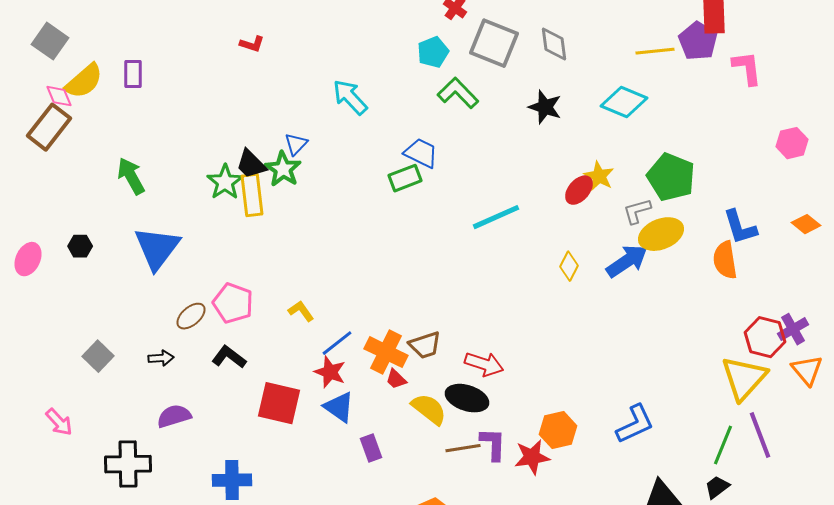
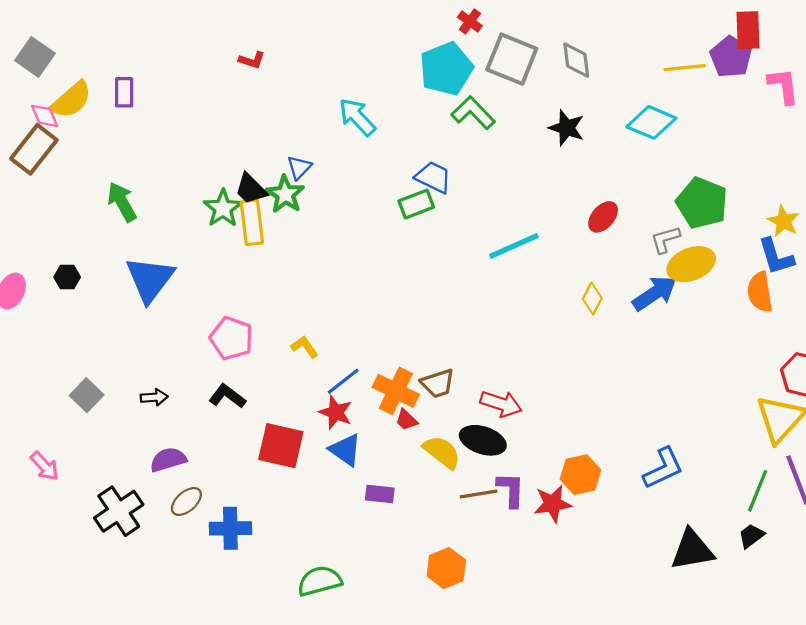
cyan pentagon: (433, 52) -> (446, 69), size x1.6
yellow star: (599, 176) -> (783, 221), moved
brown ellipse: (191, 316) -> (186, 502), moved
purple rectangle: (371, 448) -> (380, 494), turned -64
black cross: (128, 464) -> (119, 511), turned -33

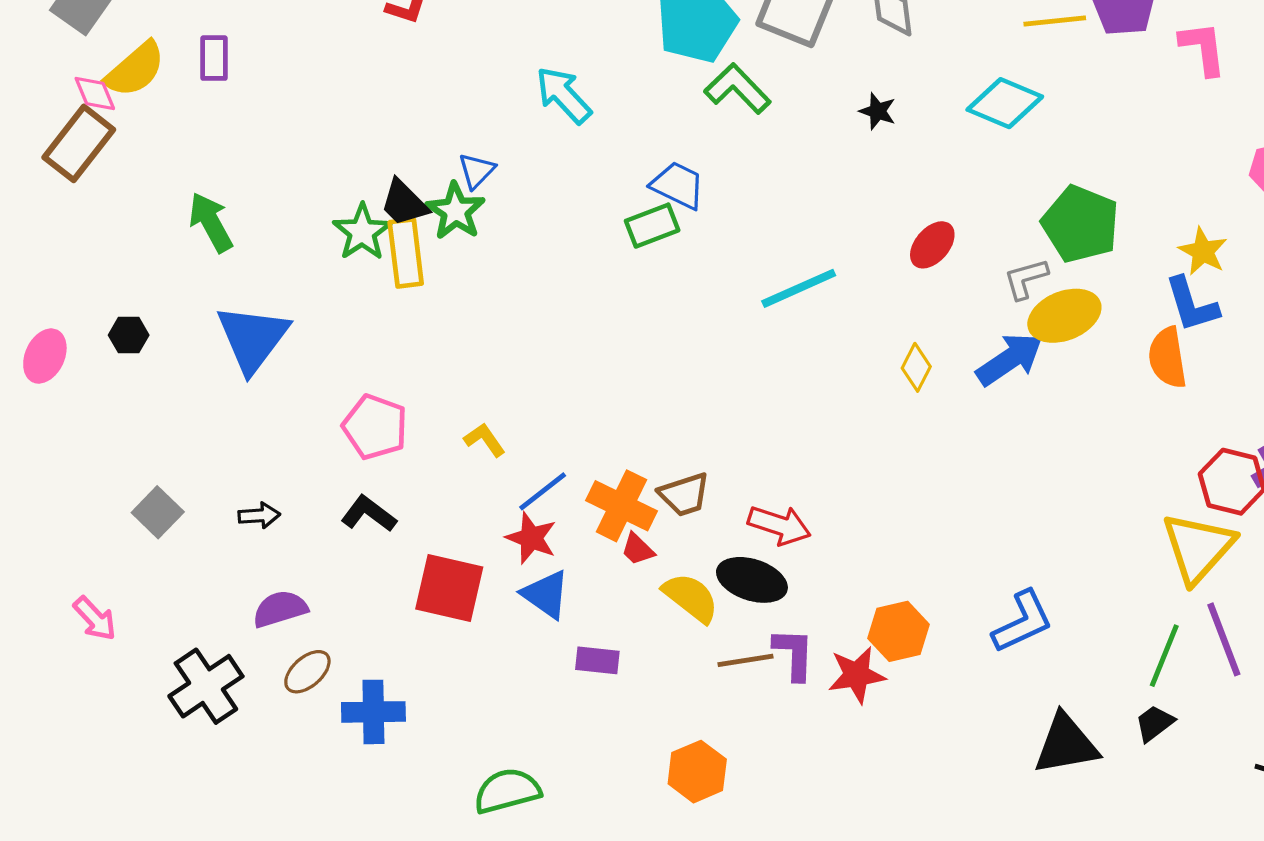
black star: (567, 128) -> (878, 111), size x0.7

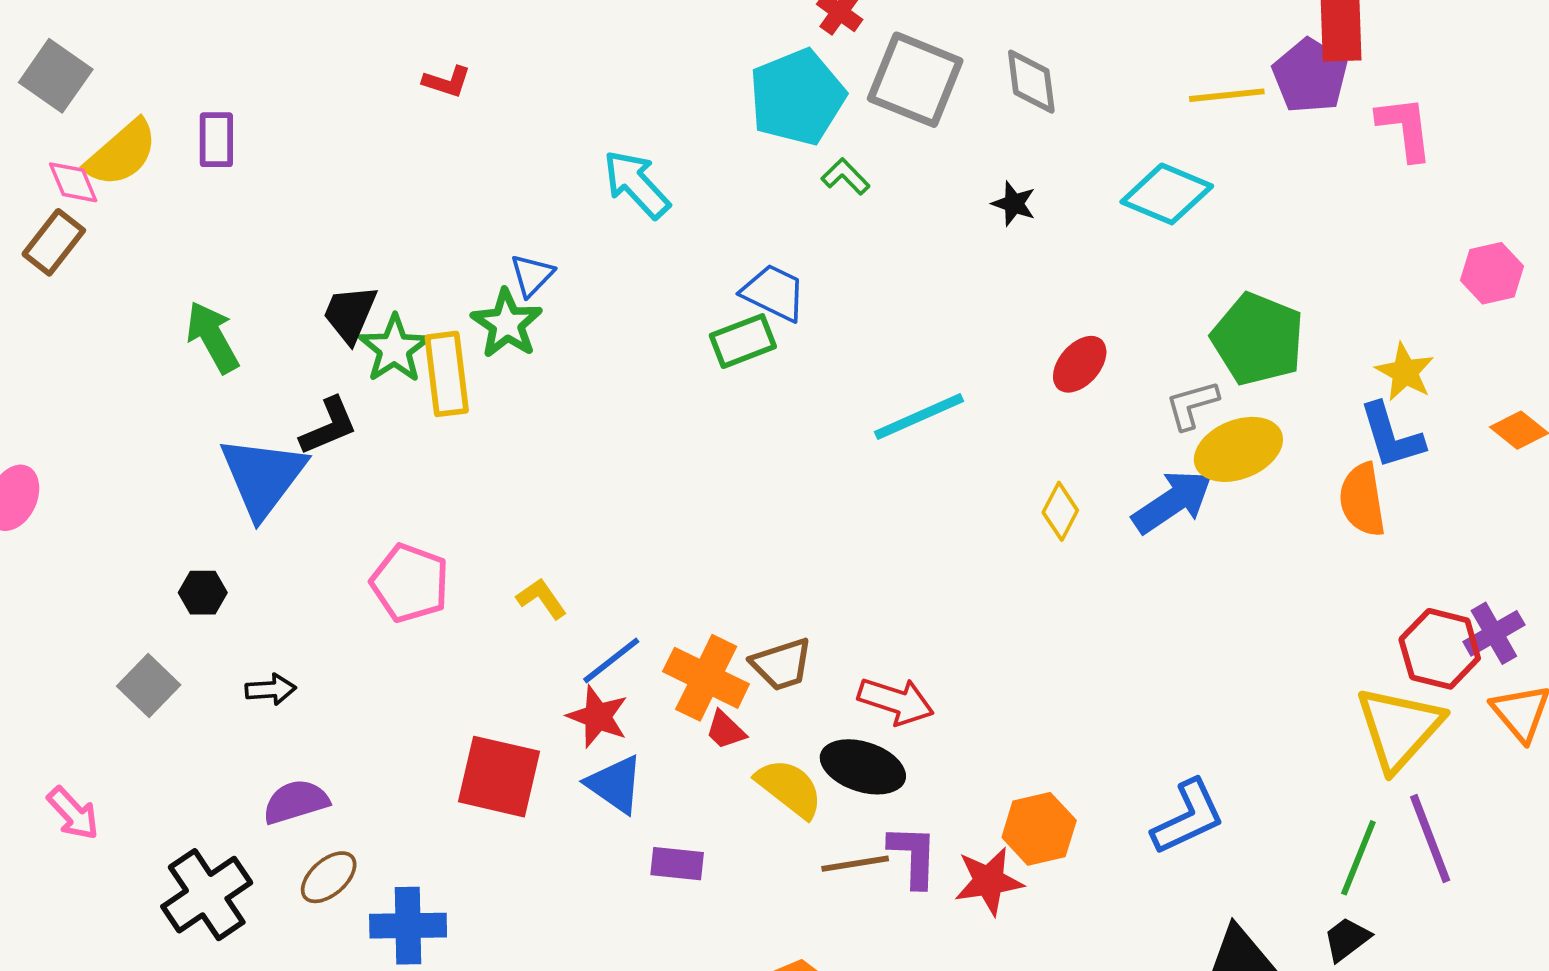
green L-shape: (737, 89) -> (845, 176), size x0.6
brown rectangle: (79, 143) -> (54, 242), size x0.7
black trapezoid: (404, 203) -> (350, 314), moved, turned 68
black hexagon: (129, 335) -> (203, 593), moved
black L-shape: (369, 514) -> (329, 426), moved, turned 120

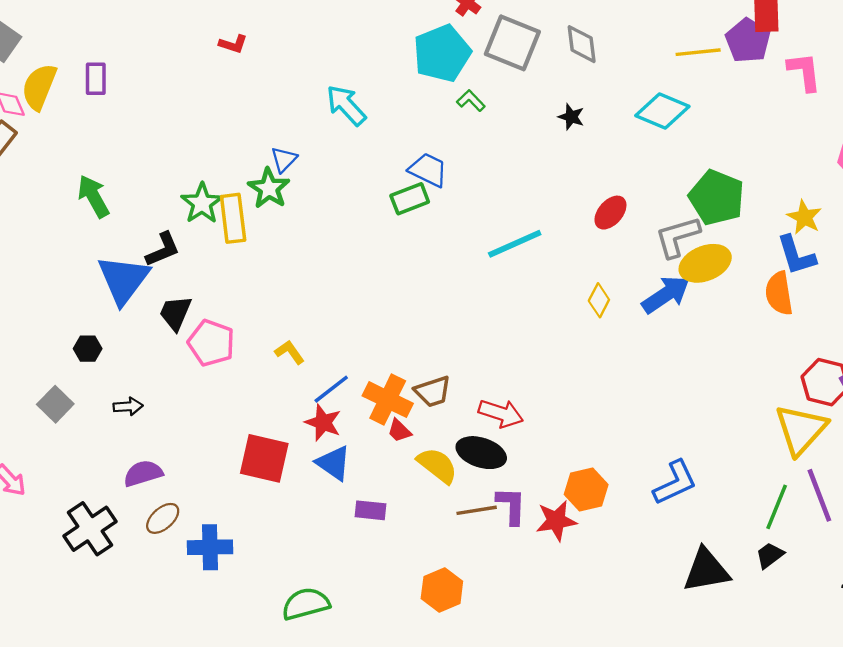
yellow semicircle: (122, 153) -> (39, 87), turned 153
black trapezoid: (350, 314) -> (175, 313), moved
gray L-shape: (1192, 405) -> (677, 237), size x1.4

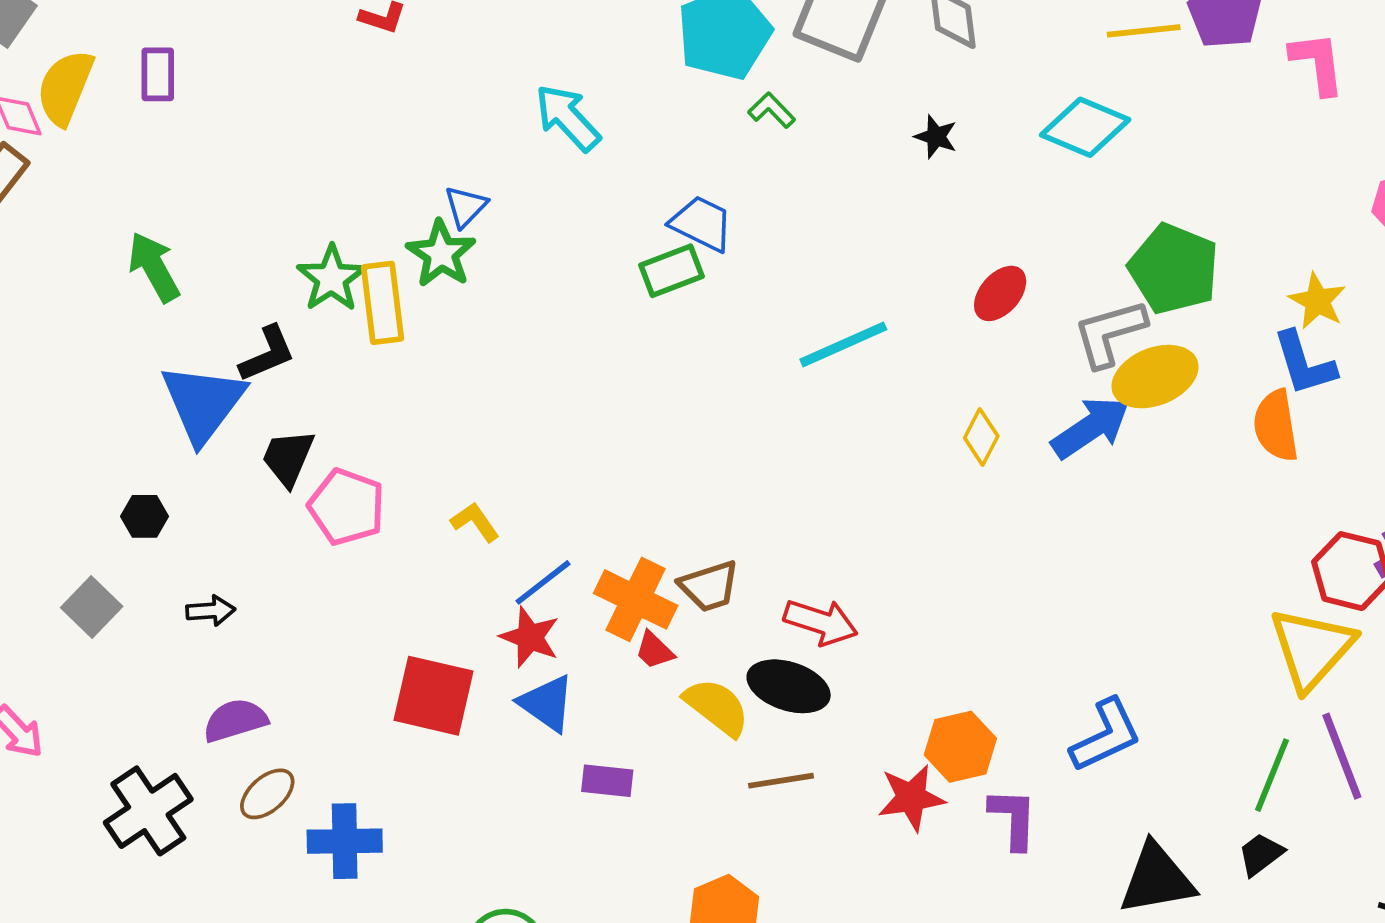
purple L-shape: (511, 506) -> (1013, 818), moved

